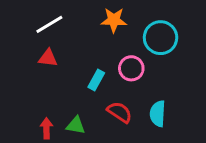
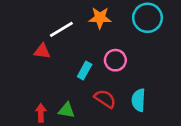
white line: (49, 24) -> (61, 29), moved
cyan circle: (161, 38) -> (148, 18), moved

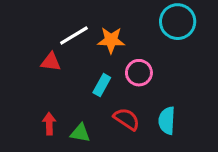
orange star: (100, 18) -> (111, 40), moved
red arrow: (41, 113) -> (49, 124), moved

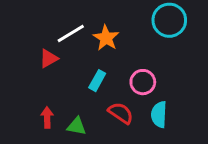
orange star: (111, 40) -> (106, 38), turned 30
red triangle: (51, 62) -> (49, 59), turned -36
pink circle: (139, 73) -> (143, 82), moved

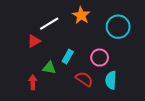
cyan circle: (169, 20) -> (118, 27), moved
orange star: (106, 38) -> (81, 15), moved
green triangle: (77, 126) -> (49, 68), moved

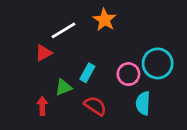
cyan circle: (118, 27) -> (158, 63), moved
green triangle: (49, 68) -> (63, 87), turned -32
red semicircle: (84, 79) -> (95, 106), moved

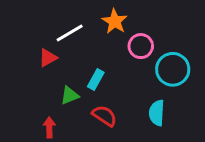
pink circle: (128, 74) -> (141, 46), moved
red arrow: (42, 106) -> (49, 127), moved

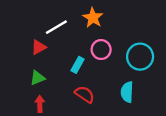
pink circle: (141, 46) -> (101, 50), moved
green triangle: (70, 95) -> (37, 78), moved

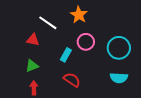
white line: (56, 27) -> (48, 23), turned 66
red triangle: (39, 47) -> (33, 40), turned 40
cyan semicircle: (127, 92) -> (119, 78), moved, turned -90

